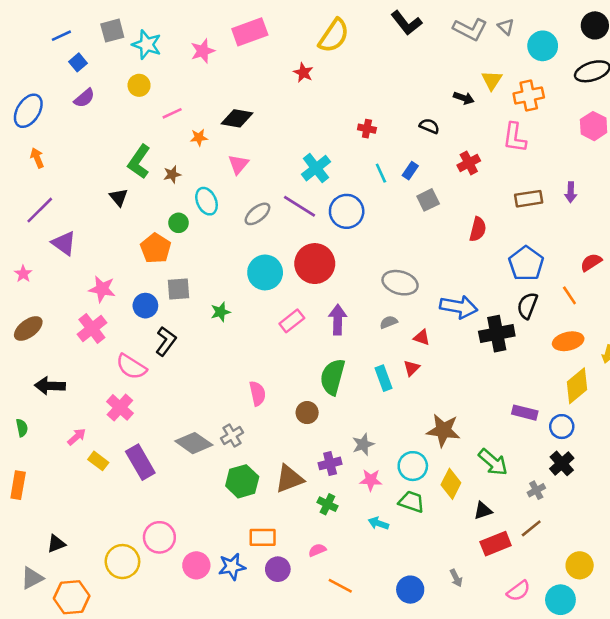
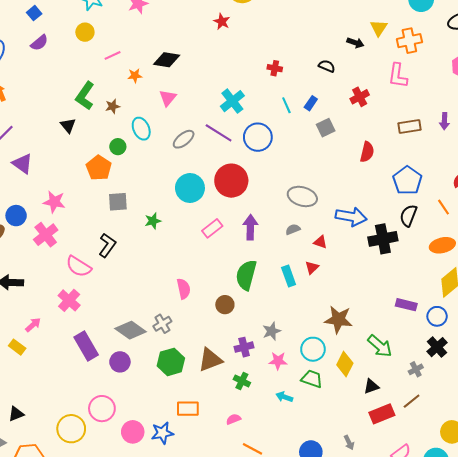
blue circle: (145, 306) -> (16, 216), moved
yellow rectangle: (98, 461) -> (17, 347), moved
purple circle: (278, 569) -> (120, 362), moved

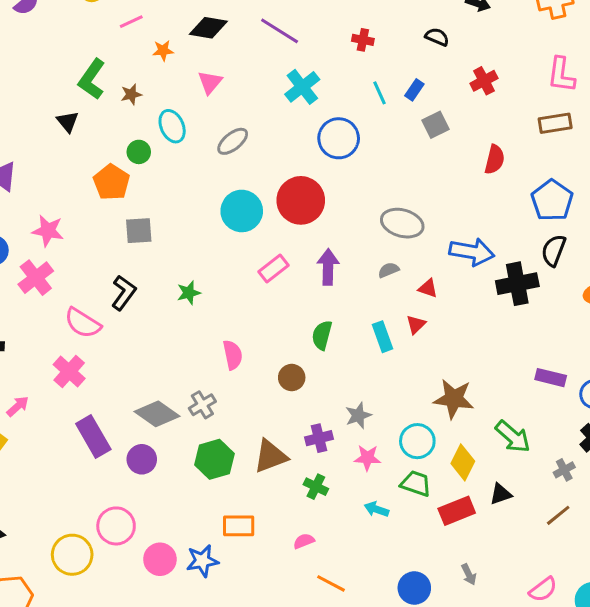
pink L-shape: (398, 76) -> (561, 75), moved
purple line: (219, 133) -> (280, 31), moved
green star: (153, 221) -> (189, 293), moved
green semicircle: (246, 275) -> (322, 335), size x0.7
red rectangle: (382, 414) -> (457, 511), moved

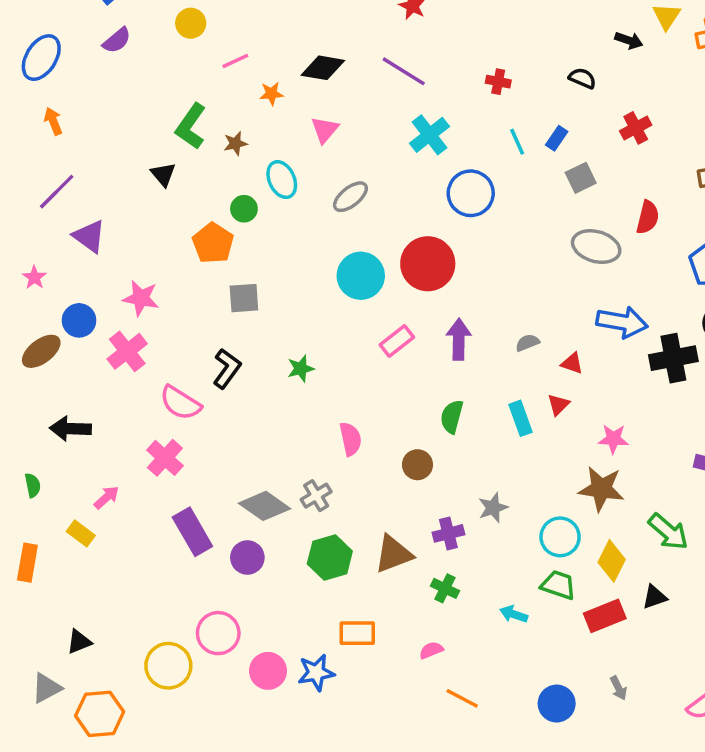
gray ellipse: (402, 223) -> (596, 247), moved
pink star: (367, 458) -> (613, 439), moved

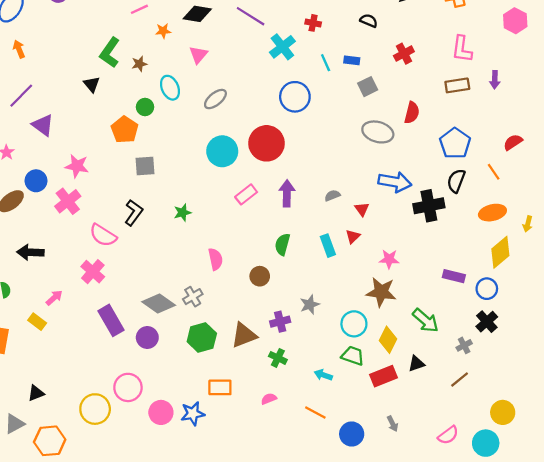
cyan cross: (430, 135) -> (282, 47), moved
blue rectangle: (557, 138) -> (352, 60), turned 63
red triangle: (572, 363) -> (362, 209), turned 35
orange line: (462, 698) -> (315, 412), moved

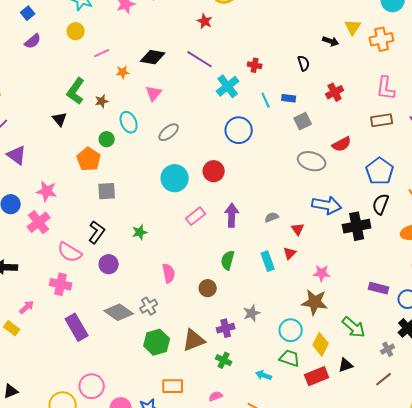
black semicircle: (369, 21) -> (304, 63), turned 49
red semicircle: (412, 113) -> (342, 144), turned 48
red circle: (267, 143) -> (214, 171), size x0.7
pink cross: (93, 272) -> (61, 284), turned -30
purple circle: (147, 337) -> (109, 264), moved

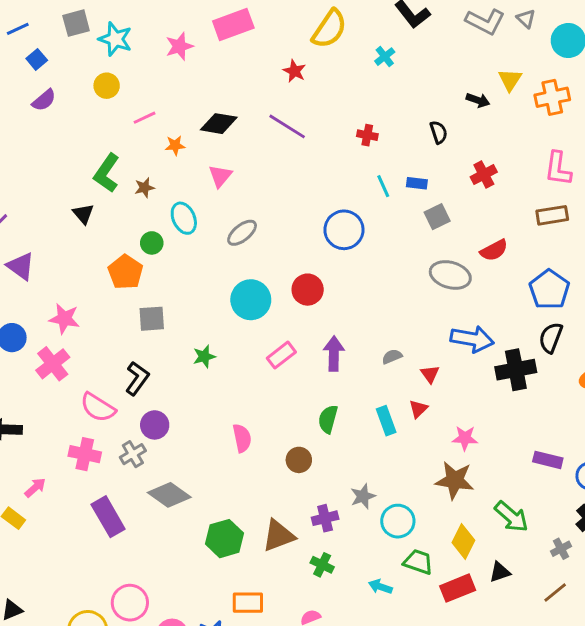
cyan cross: (228, 86) -> (385, 57), moved, size x0.6
green star: (140, 232) -> (204, 357), moved
gray cross: (149, 306) -> (133, 454), moved
cyan circle: (291, 330) -> (398, 521), moved

